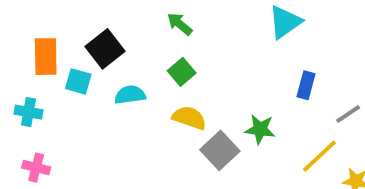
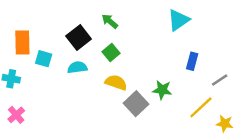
black square: (105, 49) -> (79, 37), moved
pink cross: (36, 168) -> (16, 115), turned 35

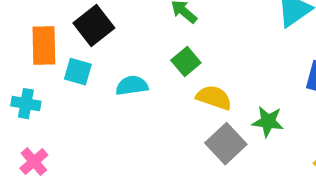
black square: (79, 37) -> (94, 26), moved
yellow semicircle: (116, 82) -> (214, 98), moved

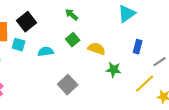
yellow semicircle: (214, 98) -> (97, 49), moved
gray square: (226, 144) -> (68, 85), moved

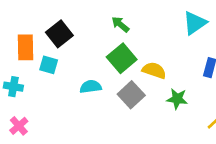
green square: (73, 40) -> (122, 58), size x1.5
cyan semicircle: (46, 52) -> (91, 87), moved
gray square: (68, 85) -> (131, 95), moved

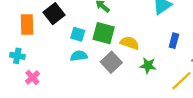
green square: (122, 58) -> (104, 33), turned -35
cyan square: (49, 65) -> (78, 34), moved
pink cross: (19, 126) -> (32, 77), moved

